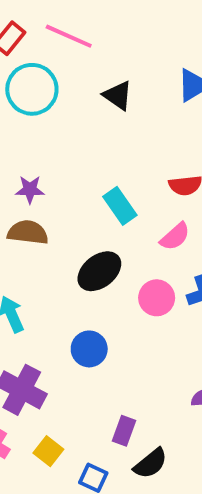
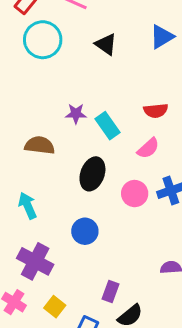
purple star: (30, 189) -> (76, 114), moved
black ellipse: (99, 271) -> (92, 174), turned -32

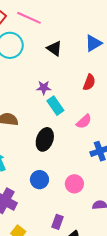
red semicircle: (156, 111) -> (89, 82), moved, turned -63
purple star: (76, 114) -> (44, 88), moved
pink circle: (135, 194) -> (74, 184), moved

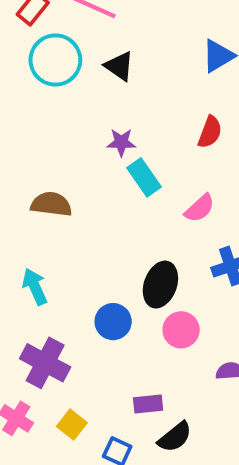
black triangle: (54, 49) -> (119, 66), moved
black ellipse: (45, 139) -> (160, 285), moved
purple rectangle: (57, 222) -> (148, 404), turned 64

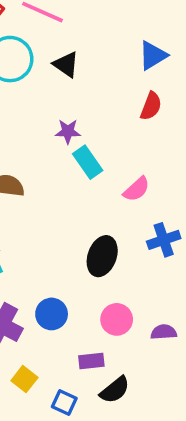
red semicircle: (210, 132) -> (151, 106), moved
blue circle: (113, 322) -> (52, 314), moved
pink circle: (181, 330) -> (117, 319), moved

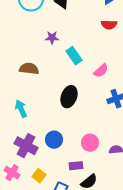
red semicircle: (151, 106) -> (109, 25), turned 70
purple star: (68, 131) -> (52, 38), moved
black ellipse: (102, 256) -> (69, 97), moved

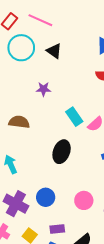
cyan rectangle: (74, 56) -> (74, 117), moved
purple rectangle: (76, 166) -> (57, 229), moved

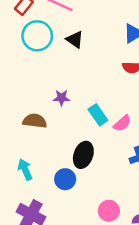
purple star: (43, 89) -> (61, 98), moved
blue circle: (46, 197) -> (65, 179), moved

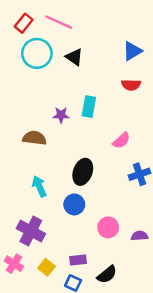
cyan rectangle: (98, 115) -> (89, 107), moved, turned 45
cyan arrow: (25, 169) -> (39, 186), moved
blue circle: (65, 179) -> (74, 204), moved

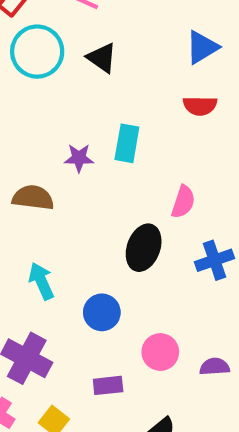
pink semicircle: (121, 140) -> (183, 202), turned -30
black ellipse: (83, 172) -> (144, 248), moved
purple rectangle: (78, 260) -> (108, 385), moved

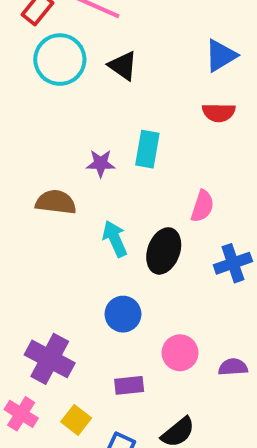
cyan arrow: (41, 281) -> (115, 239), moved

